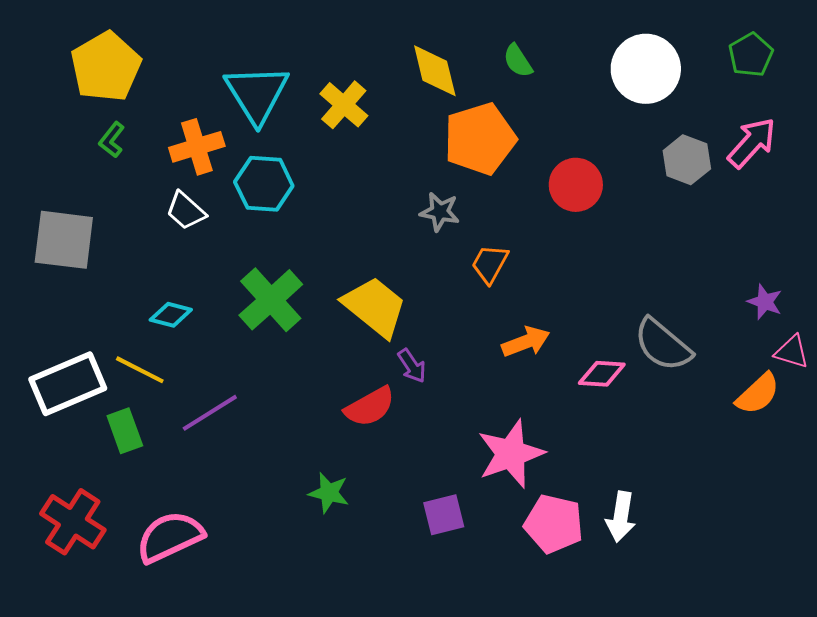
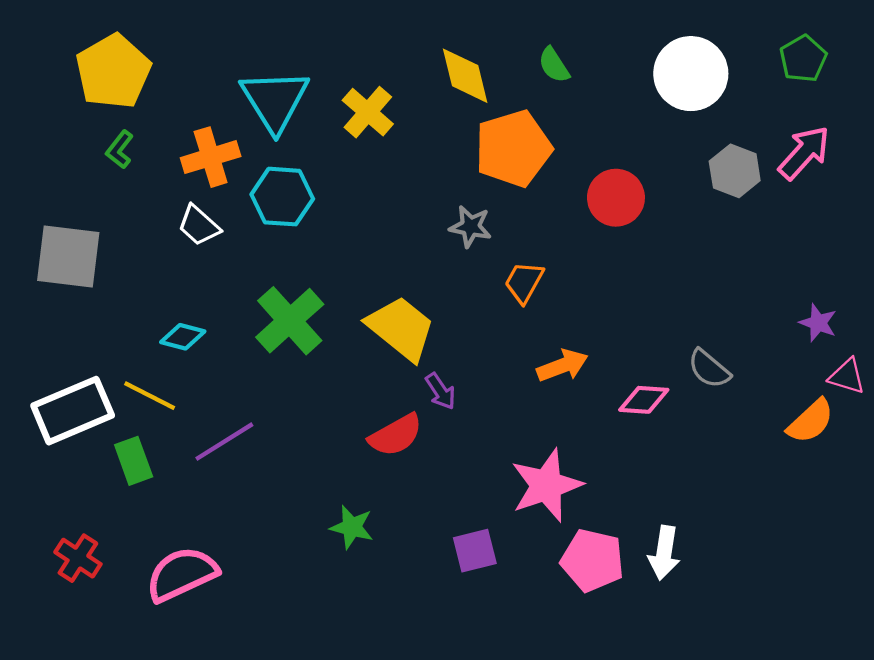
gray semicircle: (663, 345) -> (709, 369), size x0.7
red cross: (73, 522) -> (78, 558), size x0.7

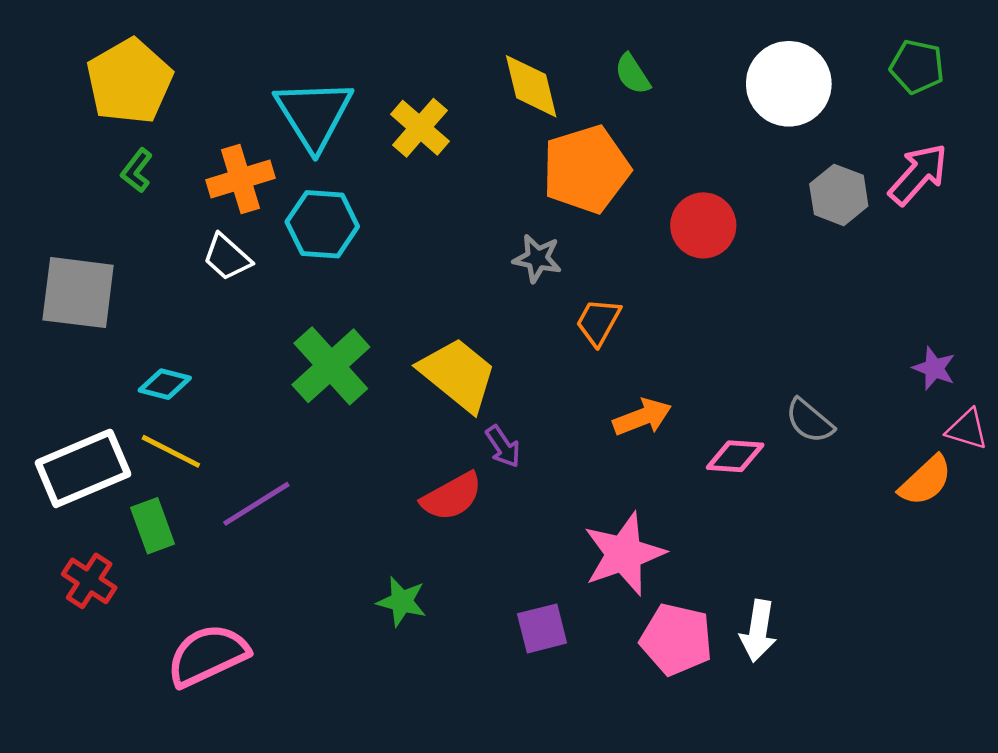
green pentagon: (803, 59) -> (917, 67), turned -30
cyan diamond: (183, 337) -> (165, 384), moved
red cross: (78, 558) -> (89, 581), moved

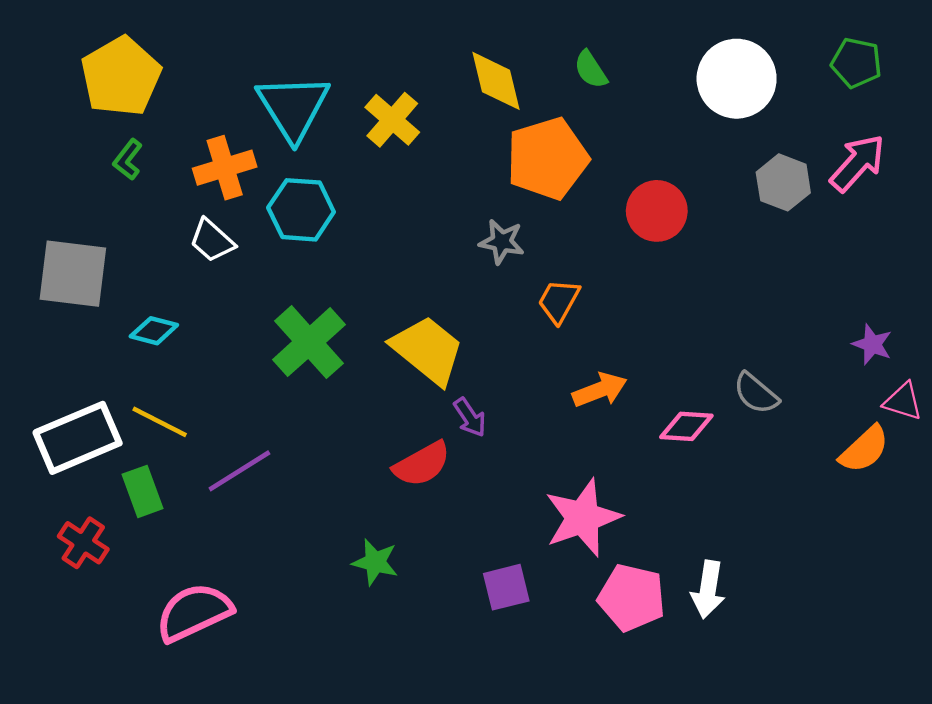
cyan diamond: (165, 384) -> (154, 331), moved

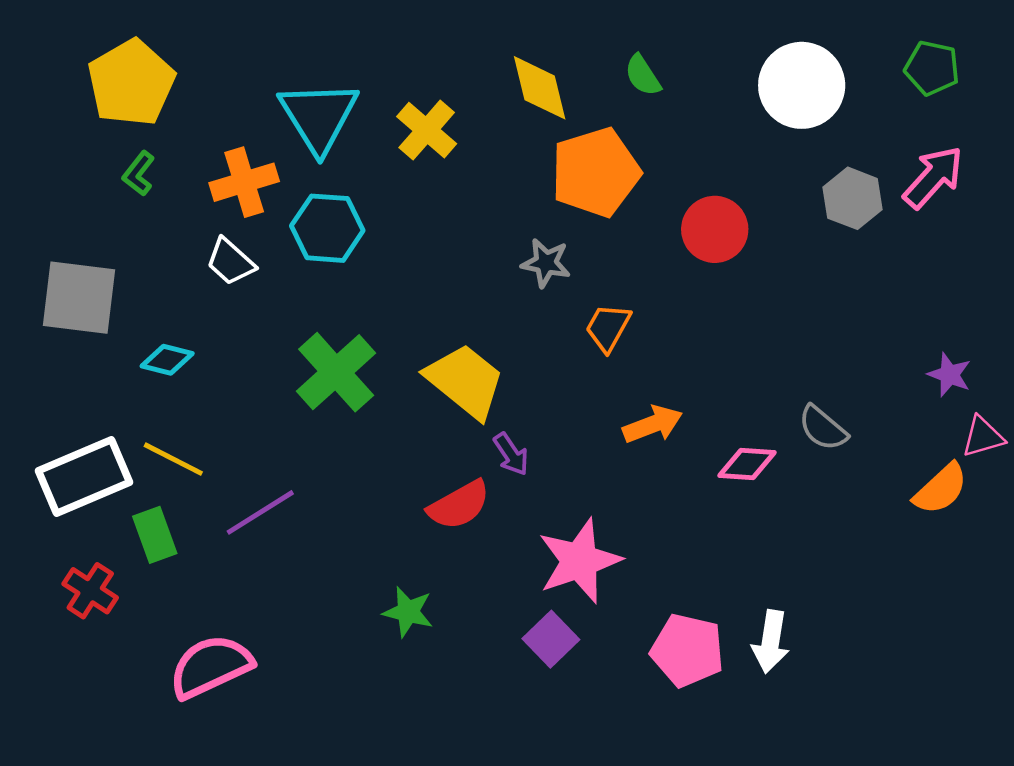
pink triangle: (903, 401) -> (983, 437), turned -33
pink star: (583, 518) -> (579, 561), moved
purple square: (506, 587) -> (551, 639), turned -30

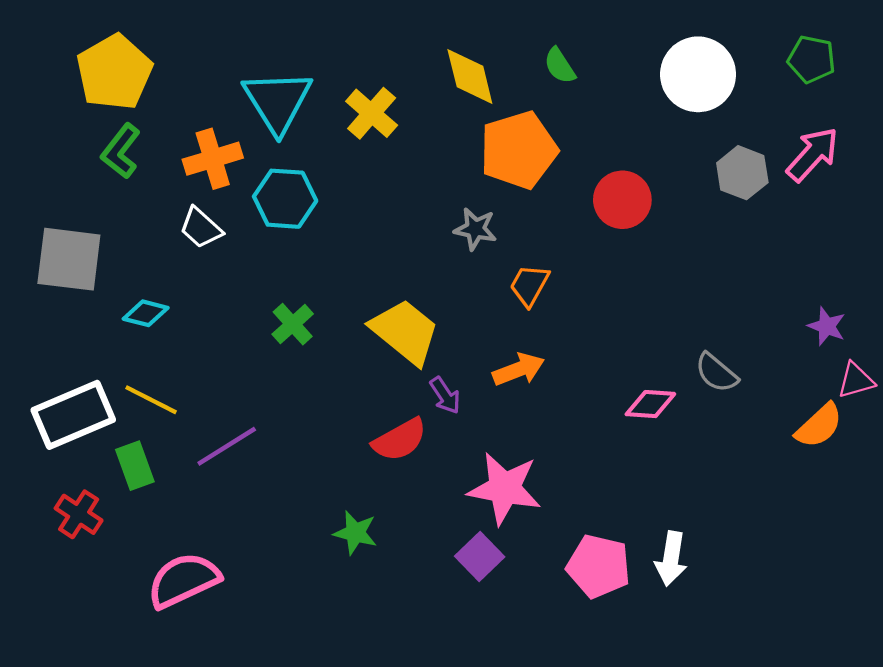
green L-shape: (139, 174) -> (121, 151), size x1.4
green cross: (336, 372) -> (293, 324), size x0.6
orange arrow: (653, 424) -> (519, 369), moved
pink star: (579, 561) -> (505, 488), turned 30

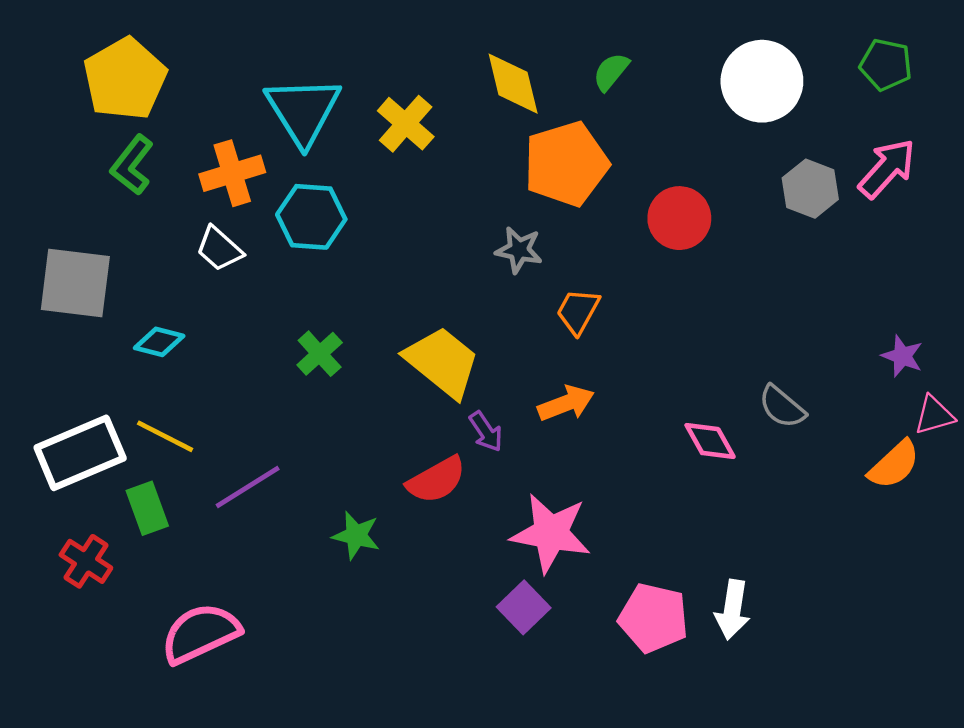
green semicircle: (560, 66) -> (611, 72), turned 72
pink diamond: (650, 404) -> (710, 441), turned 57
green star: (355, 533) -> (356, 535), moved

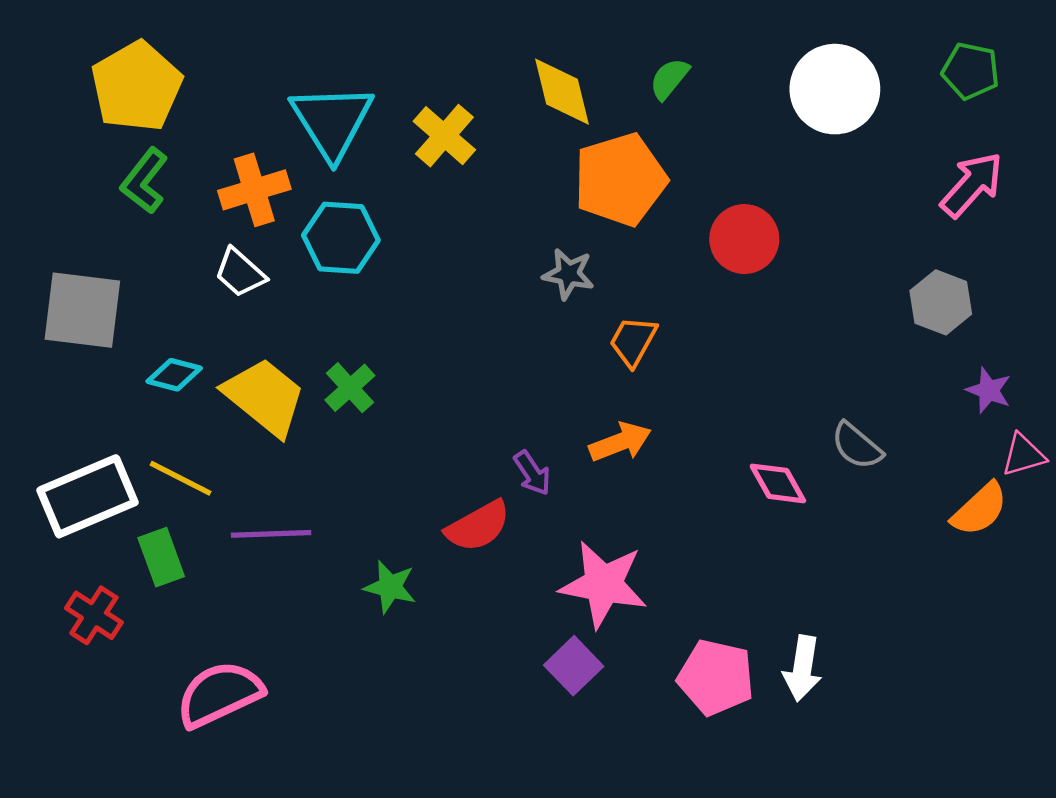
gray hexagon: (810, 189) -> (941, 302), moved
yellow trapezoid: (442, 362) -> (265, 397), moved
purple line: (248, 487) -> (271, 534), turned 30

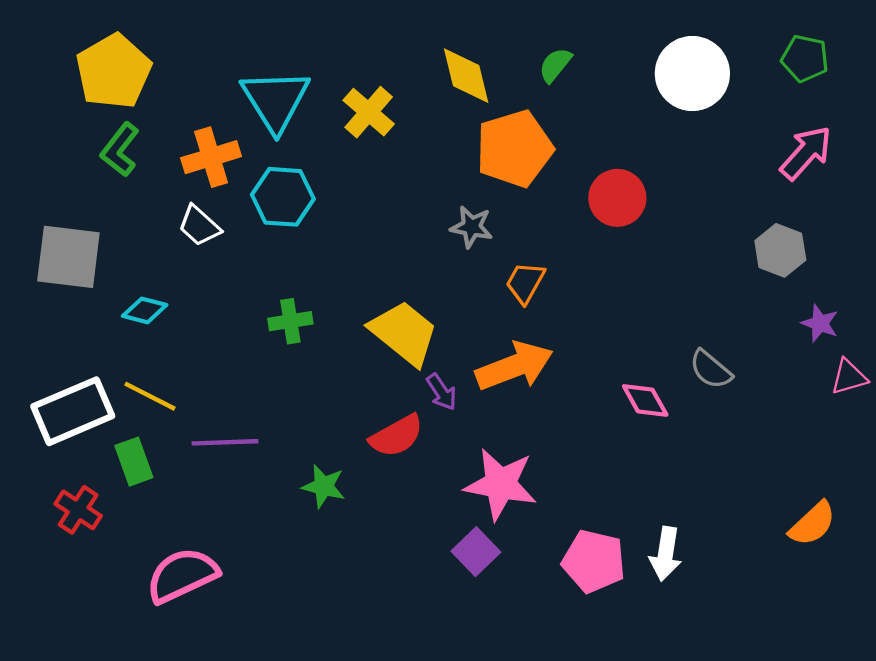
green cross: (350, 388) -> (290, 321), turned 33
yellow trapezoid: (265, 397) -> (404, 333), moved
orange arrow: (620, 442) -> (514, 366), size x1.5
orange semicircle: (980, 509) -> (812, 524), moved

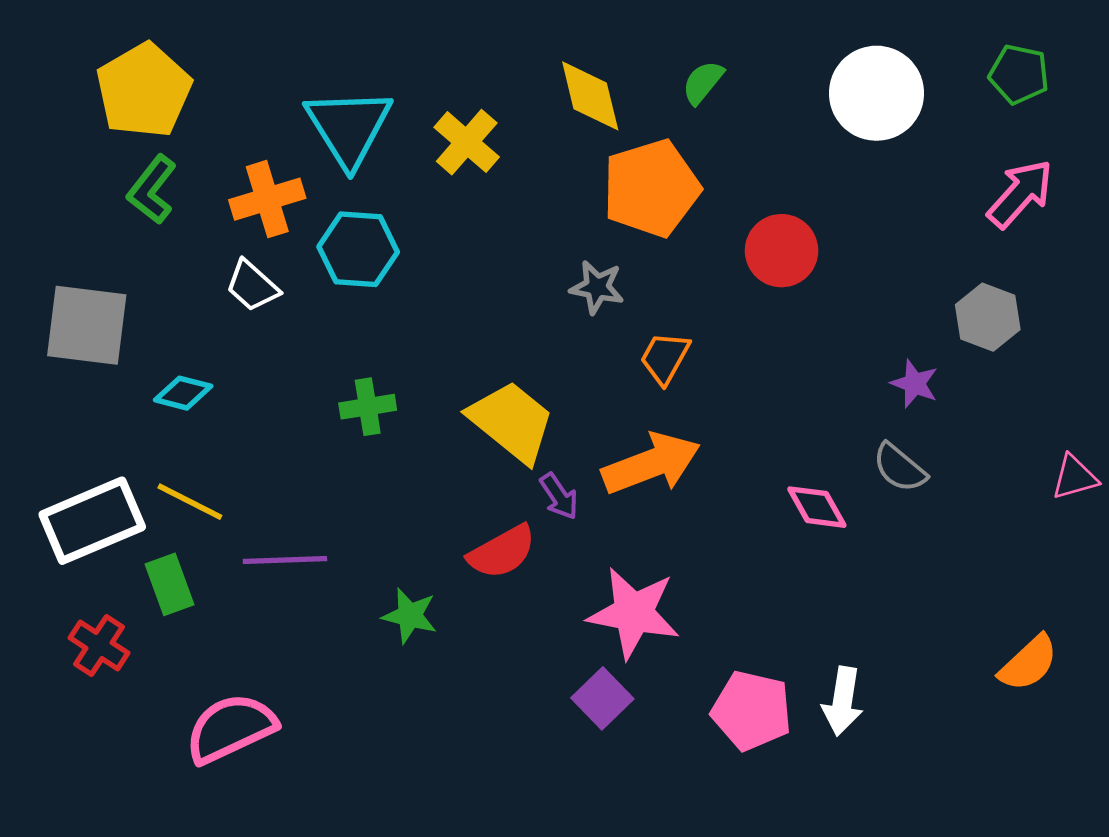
purple star: (820, 323) -> (914, 384), moved

